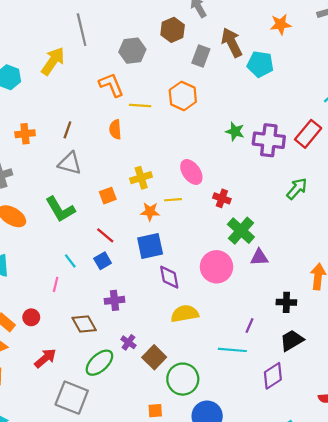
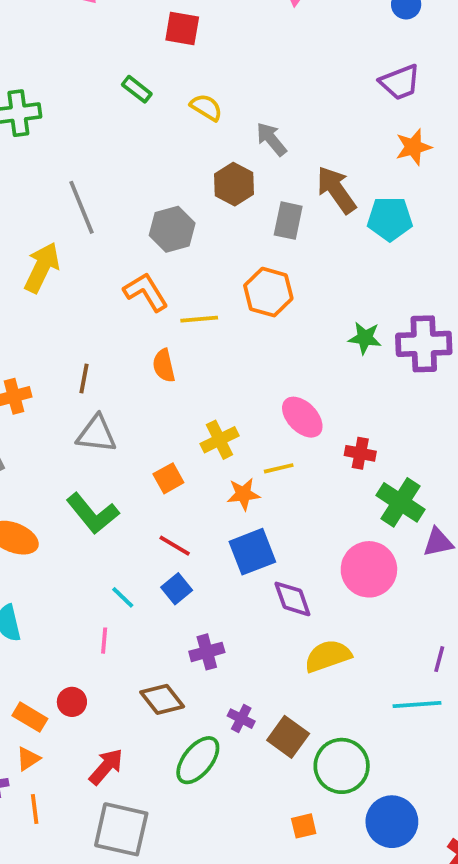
gray square: (72, 398) -> (121, 829), moved

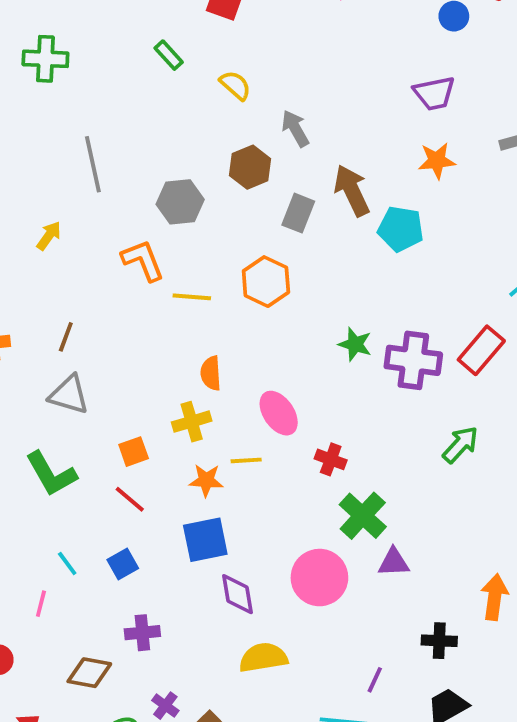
yellow arrow: (42, 267) -> (49, 236), moved, size x0.6
orange semicircle: (164, 366) -> (211, 373), moved
red line: (175, 546) -> (130, 499), moved
brown diamond: (162, 699) -> (89, 673), turned -51

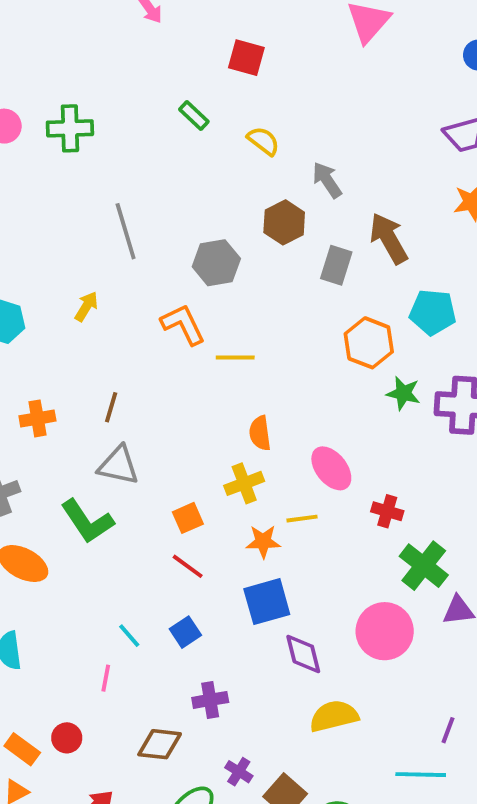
cyan pentagon: (401, 229) -> (433, 312), moved
orange hexagon: (266, 282) -> (369, 343), moved
green L-shape: (51, 474) -> (87, 521), moved

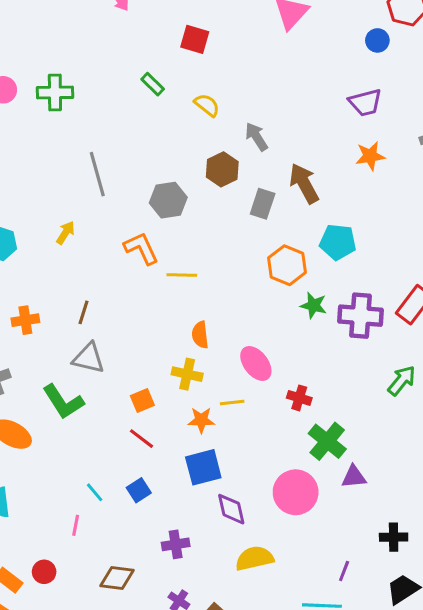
yellow cross: (244, 483) -> (187, 374), turned 32
purple cross: (210, 700) -> (176, 544), moved

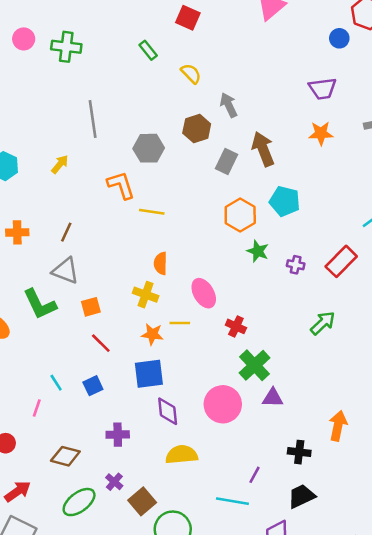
purple cross: (360, 316) -> (296, 265), size x0.5
orange square: (142, 400) -> (91, 307), moved

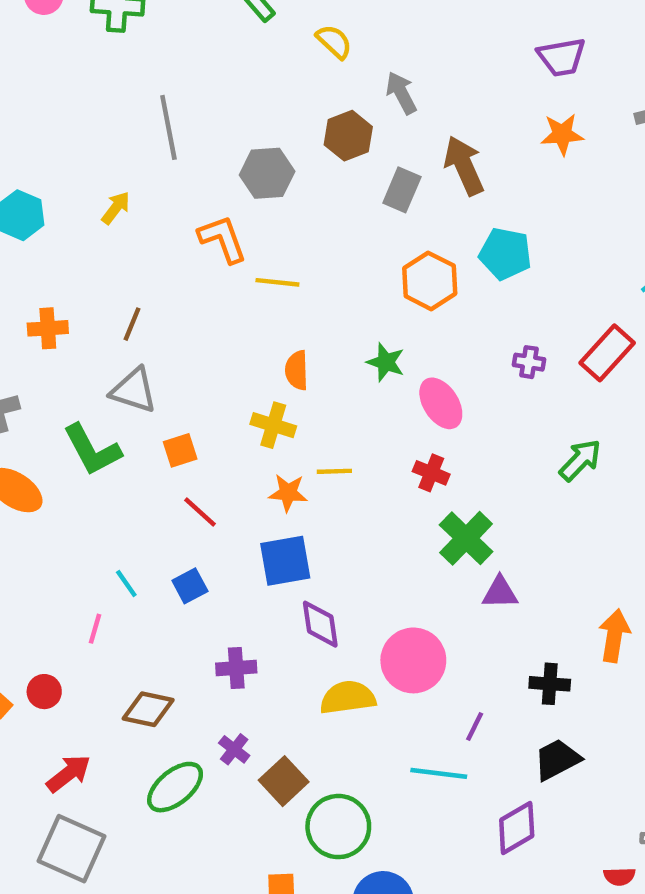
green star: (258, 251) -> (386, 362), moved
pink ellipse: (204, 293) -> (441, 403), moved
pink circle: (223, 404) -> (413, 660), moved

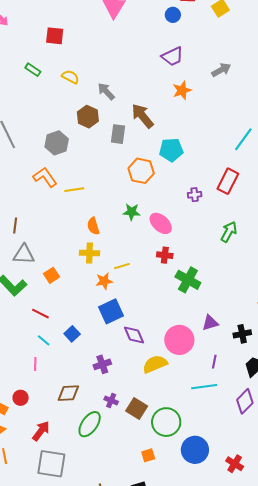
red line: (200, 512) -> (40, 314), moved
purple triangle: (500, 593) -> (210, 323), moved

